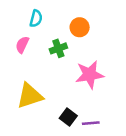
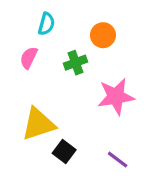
black square: (68, 117) -> (64, 151), moved
purple line: (91, 123) -> (118, 160), turned 42

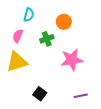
yellow triangle: (38, 124) -> (17, 62), moved
purple line: (118, 160) -> (81, 96), moved, turned -48

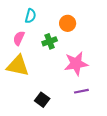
yellow triangle: (17, 62) -> (18, 66), turned 30
purple line: (81, 96) -> (81, 91), moved

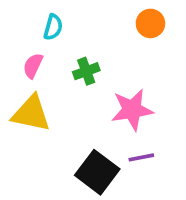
orange circle: (68, 23) -> (150, 23), moved
black square: (42, 100) -> (97, 172), moved, size x1.6

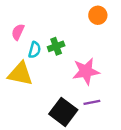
cyan semicircle: (53, 27) -> (35, 50), moved
pink semicircle: (33, 66) -> (18, 32), moved

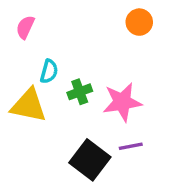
pink semicircle: (18, 32) -> (25, 27), moved
green cross: (56, 46) -> (80, 92), moved

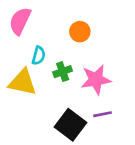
orange circle: (139, 22) -> (80, 32), moved
pink semicircle: (25, 27) -> (20, 21), size x1.5

